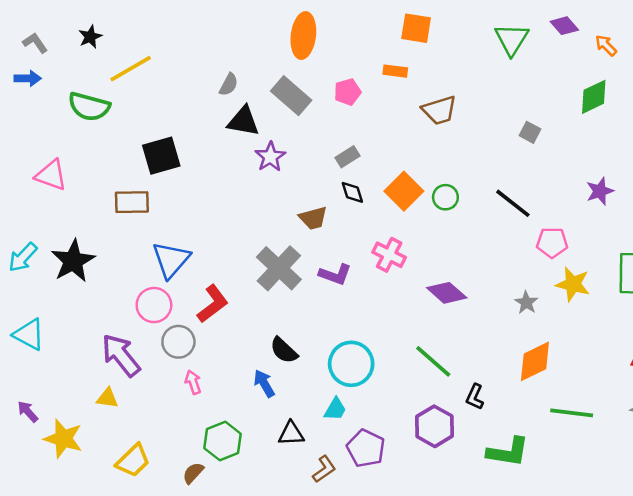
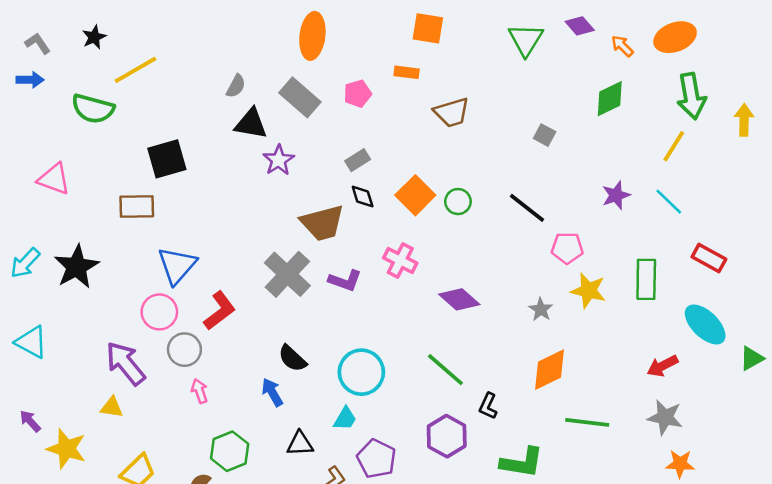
brown trapezoid: (313, 218) -> (322, 223), size x1.5

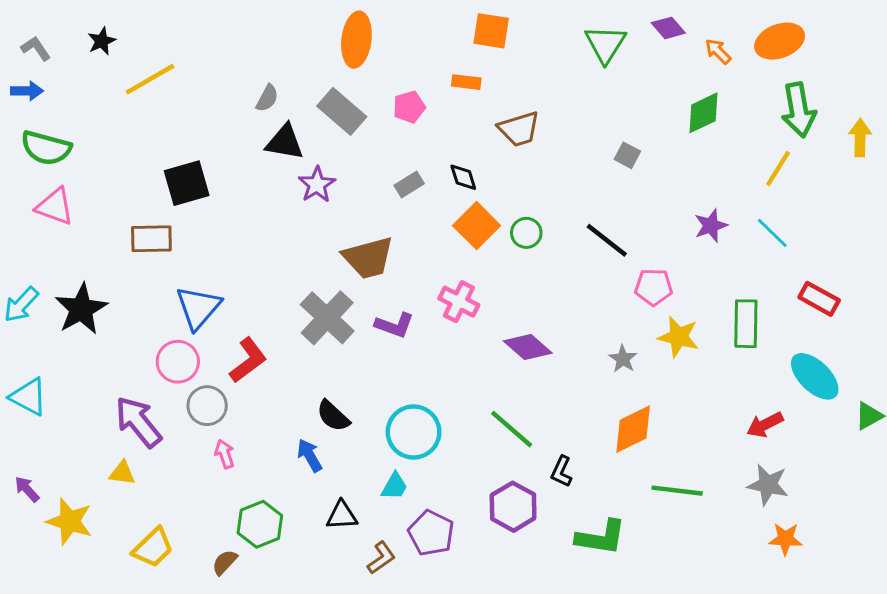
green semicircle: (93, 109) -> (46, 148), moved
black diamond: (363, 197) -> (463, 177), moved

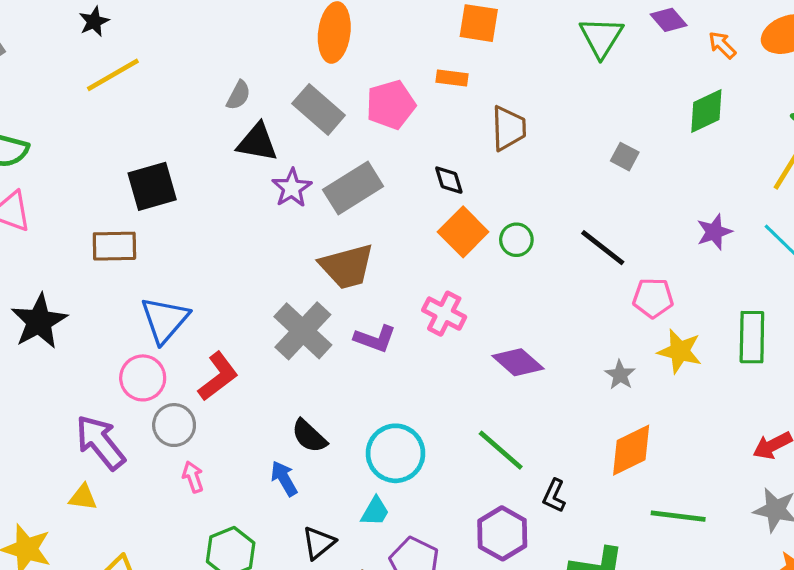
black star: (102, 41) -> (94, 21), moved
pink pentagon: (409, 107) -> (391, 105), size x1.4
brown trapezoid: (519, 129) -> (509, 128), turned -75
gray rectangle: (409, 185) -> (353, 188), moved, size x1.8
black triangle: (342, 515) -> (319, 543), turned -36

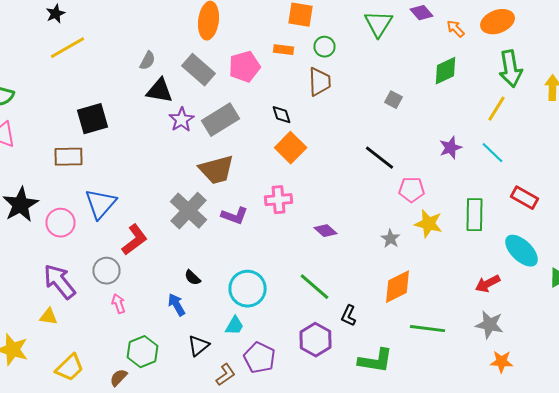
green circle: (516, 240) -> (324, 47), moved
pink cross: (444, 314) -> (278, 200), turned -32
purple diamond: (518, 362) -> (326, 231), size x0.7
pink circle: (143, 378) -> (60, 223), moved
black semicircle: (309, 436) -> (192, 278), size x0.7

